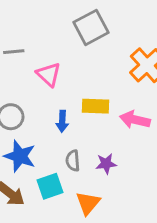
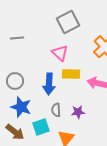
pink triangle: (49, 74) -> (60, 53), moved
blue arrow: (62, 121) -> (49, 84), size x1.5

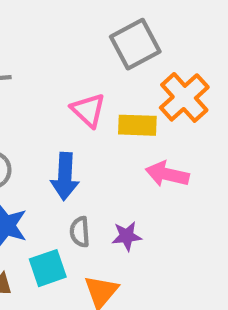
gray square: (68, 22) -> (135, 44), moved
yellow rectangle: (71, 74) -> (137, 125), moved

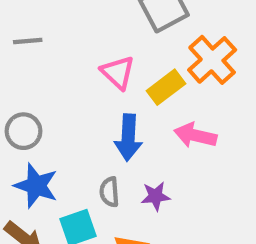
yellow rectangle: (137, 125) -> (166, 87), turned -39
blue arrow: (65, 176) -> (128, 137), moved

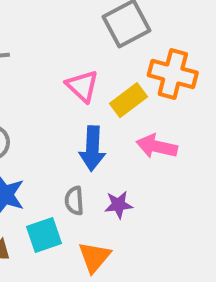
orange cross: (212, 60) -> (173, 74), turned -33

